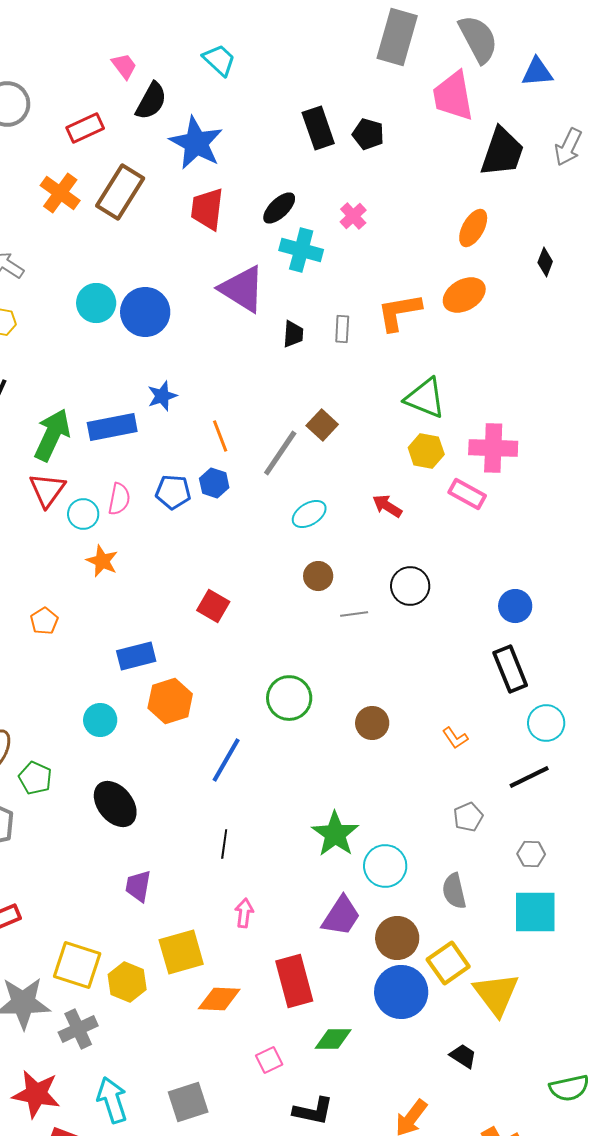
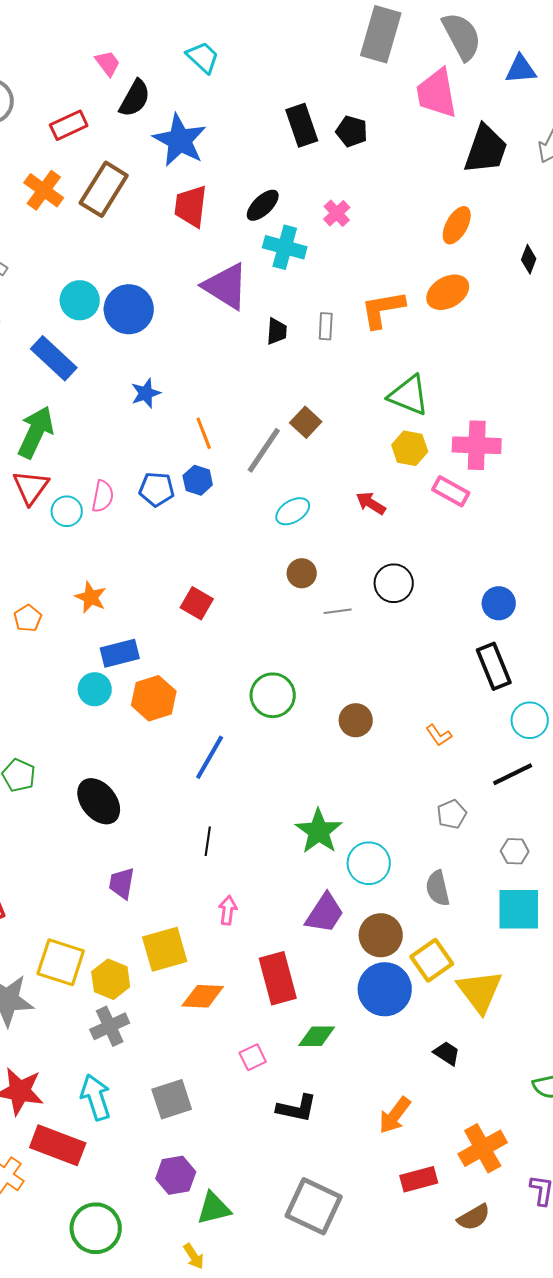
blue rectangle: (112, 427) -> (54, 358), moved, turned 54
orange star: (102, 561) -> (91, 597), moved
cyan circle: (100, 720) -> (95, 689), moved
gray cross: (78, 1029) -> (110, 1026), moved

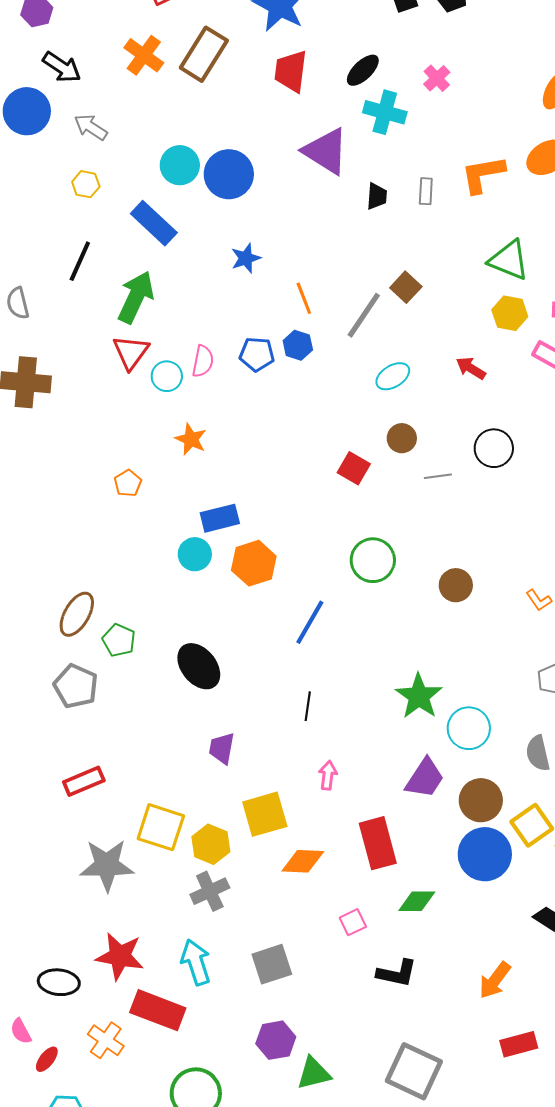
orange star: (91, 597) -> (191, 439), moved
red square: (197, 603) -> (354, 468), moved

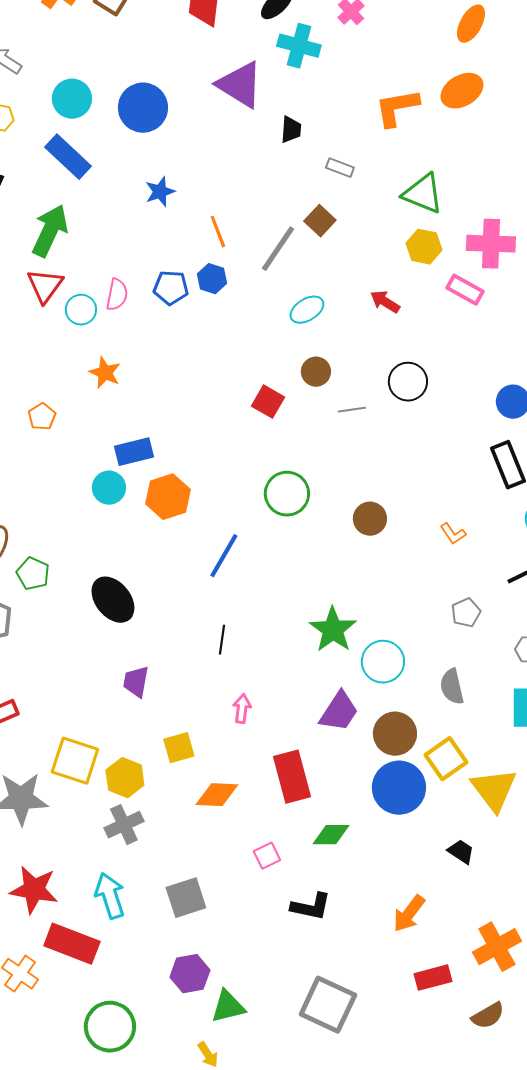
cyan circle: (180, 165) -> (72, 99), moved
gray rectangle: (426, 191) -> (340, 168), moved, turned -72
yellow square: (265, 814) -> (179, 748), size x0.7

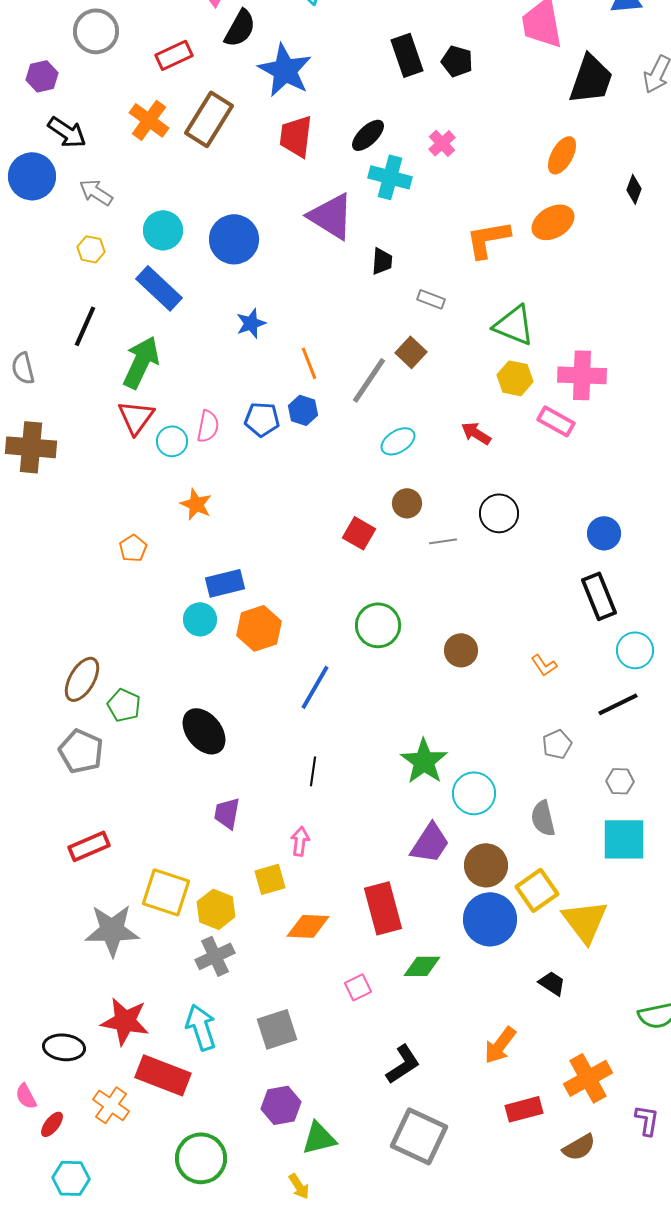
pink arrow: (242, 709) -> (300, 841), moved
black L-shape: (311, 907) -> (403, 1064), moved, turned -45

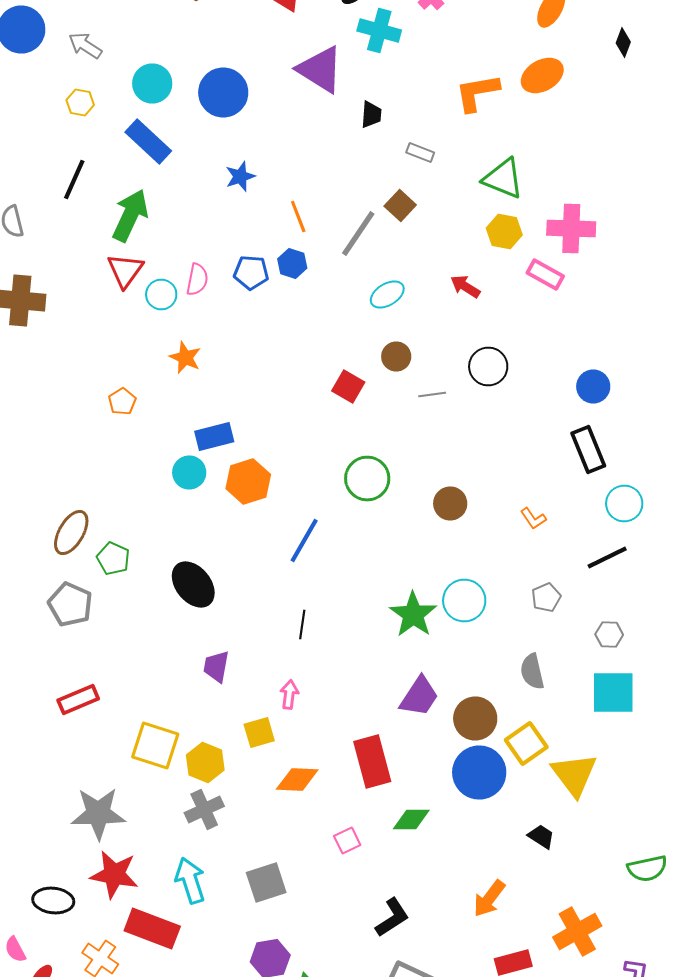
cyan circle: (474, 793) -> (464, 600), moved
gray star: (112, 930) -> (98, 814), moved

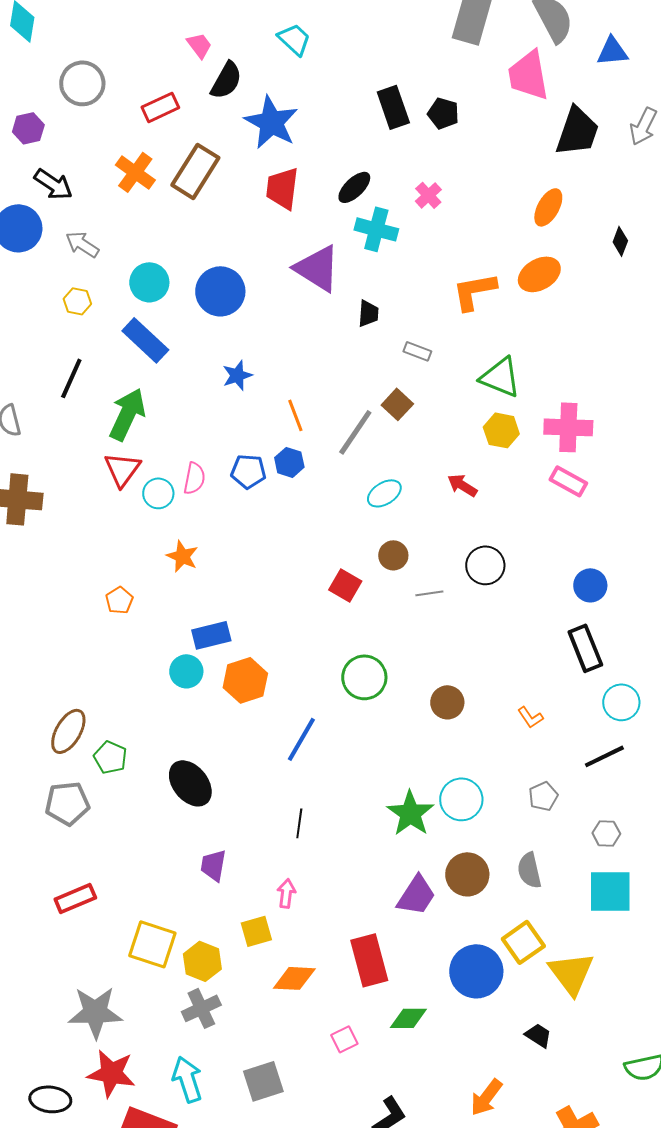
pink rectangle: (545, 274) -> (568, 481), moved
gray pentagon: (70, 604) -> (67, 803), turned -30
brown circle: (475, 718) -> (467, 874), moved

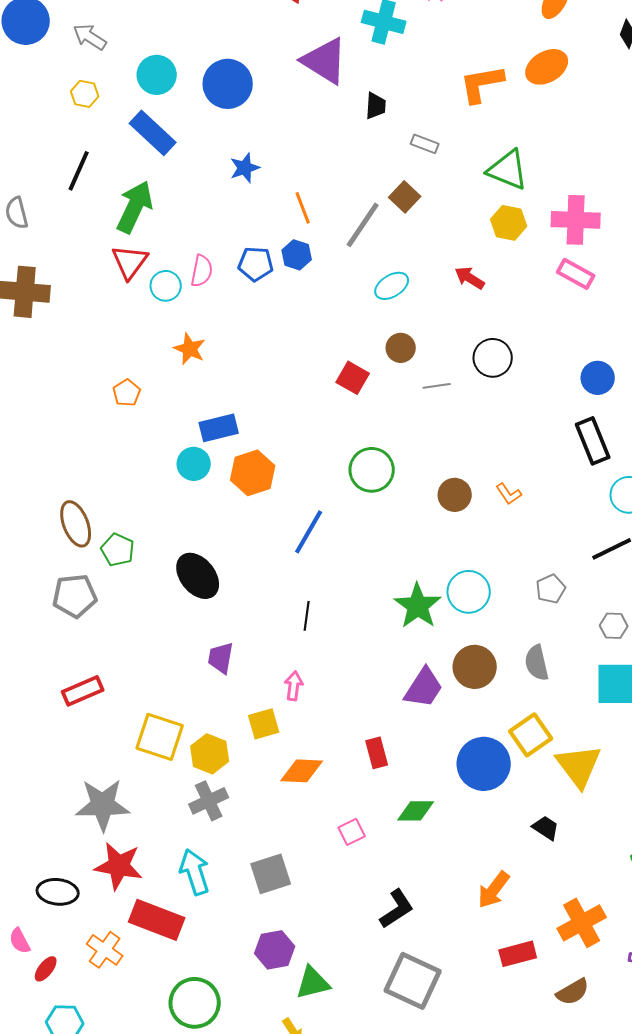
orange L-shape: (530, 717) -> (509, 494), moved
brown ellipse: (68, 731) -> (76, 524), turned -51
red rectangle: (369, 960) -> (377, 753), size x0.6

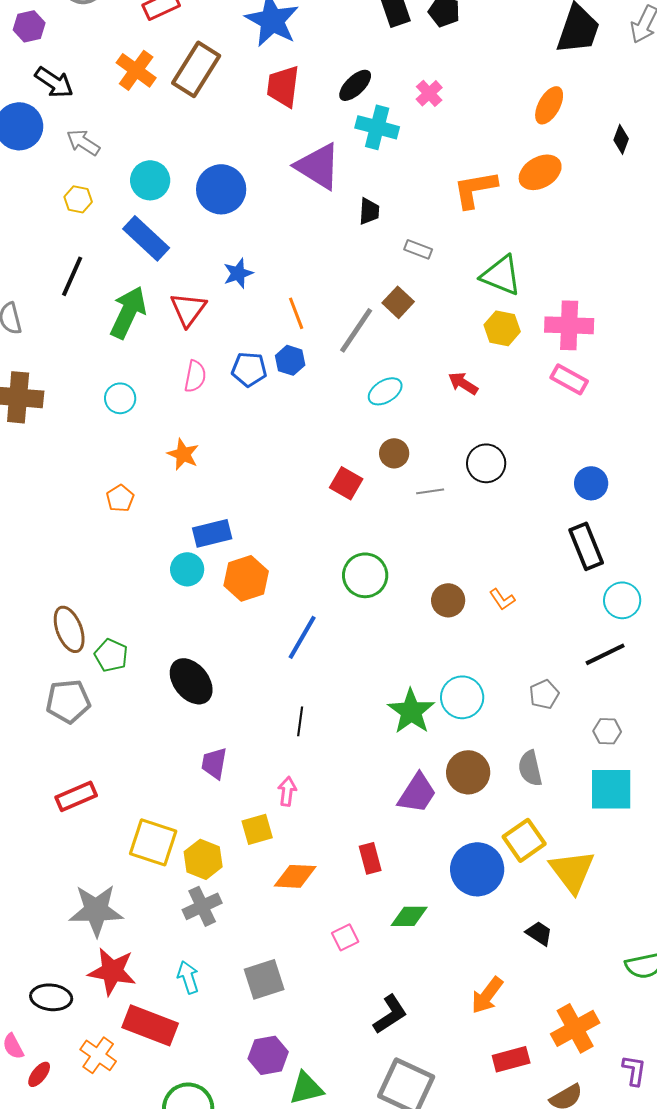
red triangle: (130, 262) -> (188, 309), moved
cyan circle: (166, 286) -> (120, 398), moved
cyan arrow: (195, 872) -> (188, 977), size x0.7

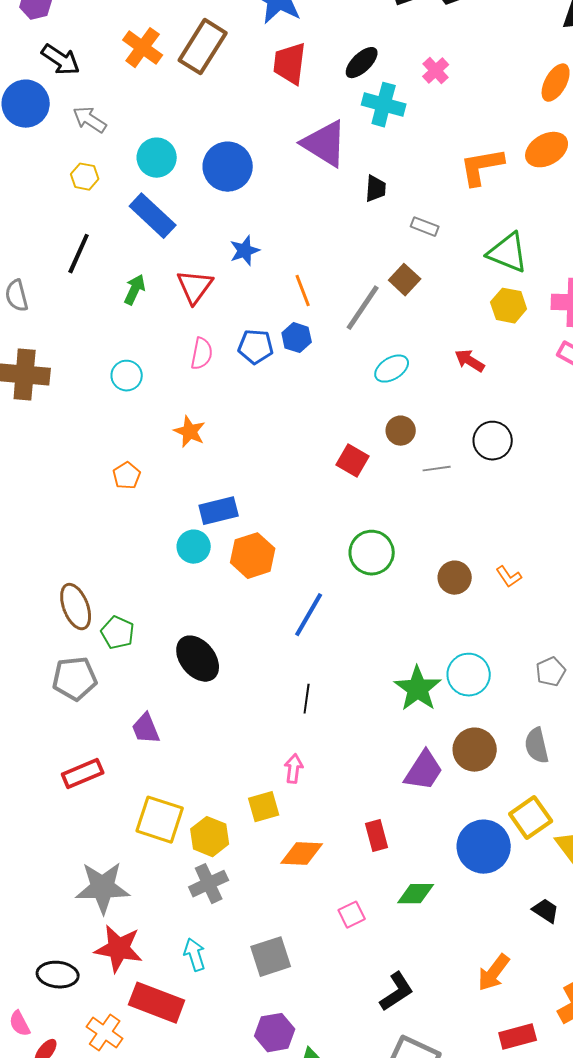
green arrow: (128, 312) -> (135, 290), size x0.6
purple trapezoid: (214, 763) -> (146, 729), moved, turned -32

